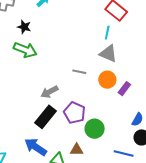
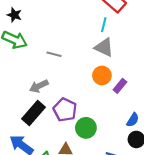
gray line: (79, 72) -> (54, 54), moved

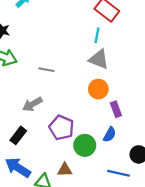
purple rectangle: (120, 86) -> (116, 109), moved, turned -56
black rectangle: (33, 113) -> (18, 135), moved, size x0.7
blue semicircle: (133, 120) -> (110, 135), moved

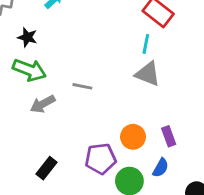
orange circle: (98, 89) -> (133, 137), moved
gray arrow: (32, 104) -> (43, 104), moved
purple pentagon: (61, 128) -> (101, 159), turned -30

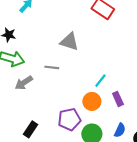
cyan line: (146, 44) -> (100, 81), moved, turned 32
gray triangle: (148, 74) -> (69, 42), moved
blue semicircle: (161, 168) -> (120, 130), moved

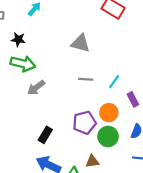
gray line: (52, 67) -> (86, 79), moved
orange circle: (92, 101) -> (109, 113), moved

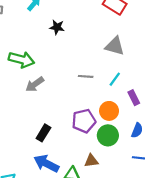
black star: (18, 39) -> (57, 27), moved
gray triangle: (80, 43) -> (115, 46), moved

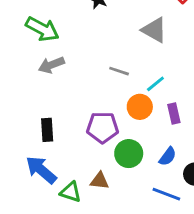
gray triangle: (115, 46) -> (154, 30), moved
orange circle: (109, 111) -> (140, 107), moved
black rectangle: (43, 133) -> (47, 130), turned -49

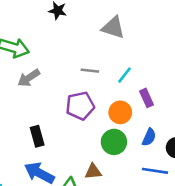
orange circle: (140, 107) -> (120, 112), moved
purple pentagon: (103, 127) -> (80, 106), moved

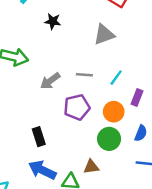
gray triangle: (113, 28) -> (104, 35), turned -35
gray arrow: (29, 78) -> (50, 81), moved
purple rectangle: (146, 98) -> (137, 98), turned 49

